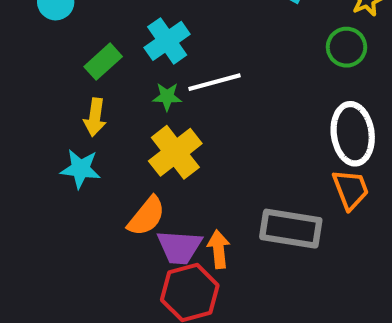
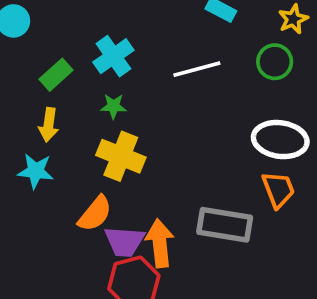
white line: (214, 82) -> (197, 69), moved
white ellipse: (353, 134) -> (280, 140), turned -74
yellow cross: (175, 152) -> (121, 156), turned -30
orange arrow: (219, 249) -> (160, 243), size x1.4

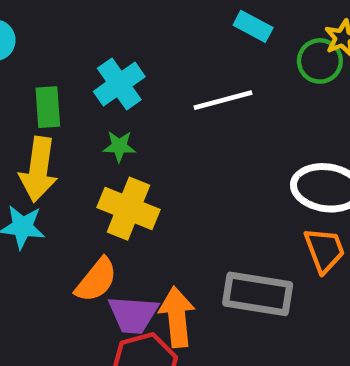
green circle: (275, 62) -> (320, 61), moved
green rectangle: (56, 75) -> (48, 107), turned -52
yellow arrow: (49, 125) -> (39, 169), size x1.5

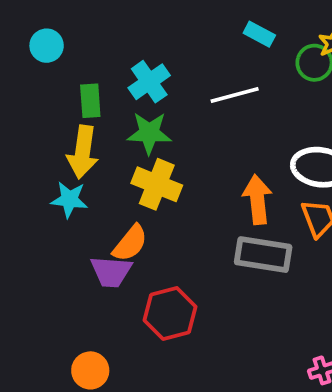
green star: (119, 146) -> (149, 133), size x1.6
purple trapezoid: (133, 315) -> (111, 272), moved
orange arrow: (177, 317) -> (257, 199), moved

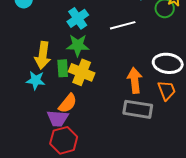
green rectangle: (90, 101) -> (63, 68), moved
red hexagon: (170, 313) -> (64, 140), moved

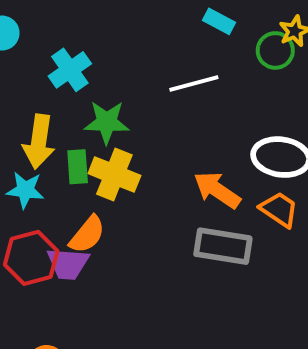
cyan cross: (78, 18) -> (70, 70), moved
orange arrow: (135, 80) -> (217, 190), turned -50
orange trapezoid: (167, 90) -> (279, 209), turned -35
red hexagon: (64, 140) -> (31, 258), moved

